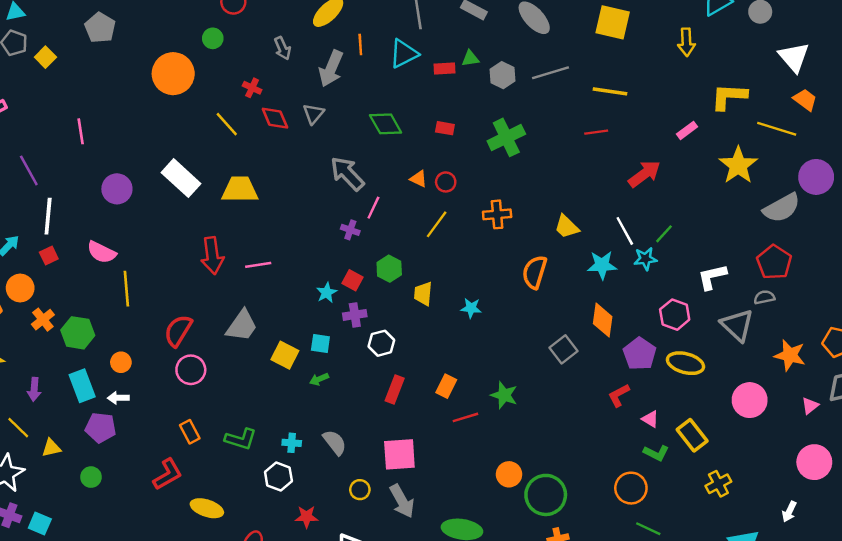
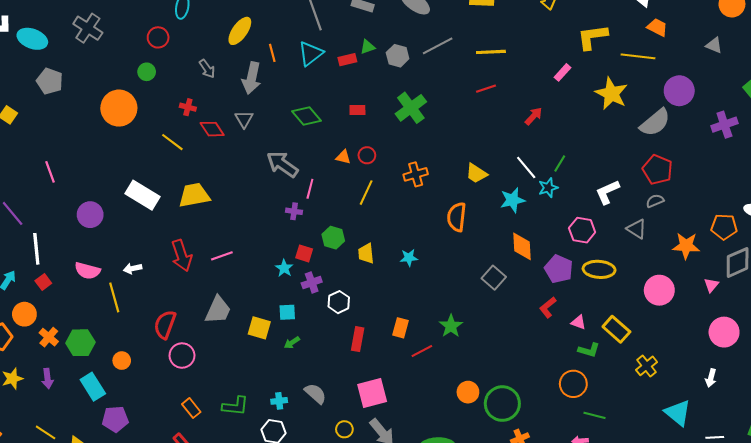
red arrow: (644, 174) -> (534, 116), size x0.7
gray triangle: (737, 325) -> (637, 229), size x0.7
purple arrow: (34, 389) -> (47, 379), moved
green star: (504, 395) -> (451, 326), turned 30
white arrow: (118, 398) -> (133, 268), moved

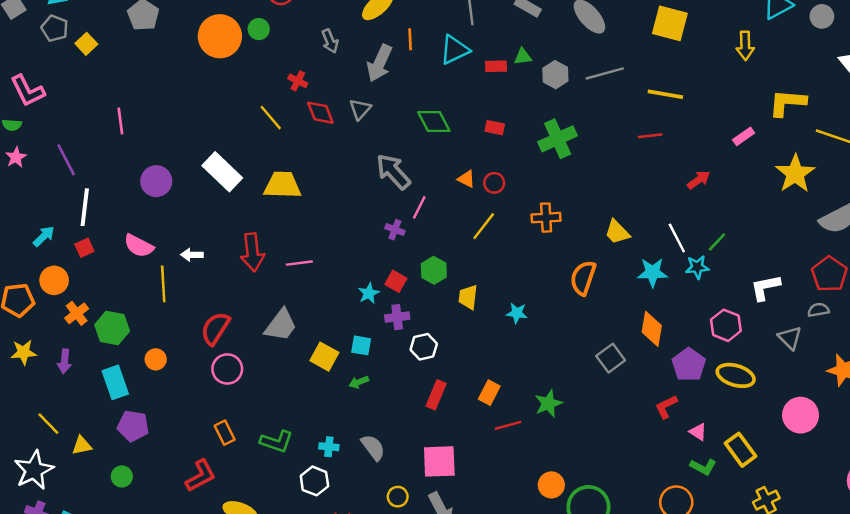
orange circle: (119, 108) -> (220, 36), moved

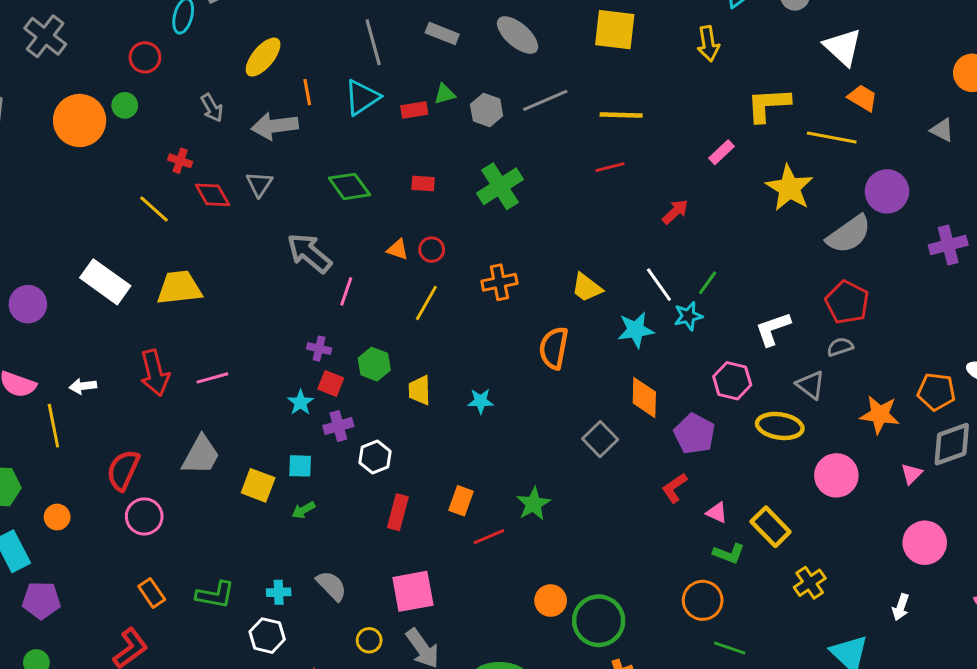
gray arrow: (379, 63) -> (275, 126), turned 66
purple cross: (395, 230) -> (319, 349), moved
yellow ellipse: (736, 375) -> (780, 426), moved

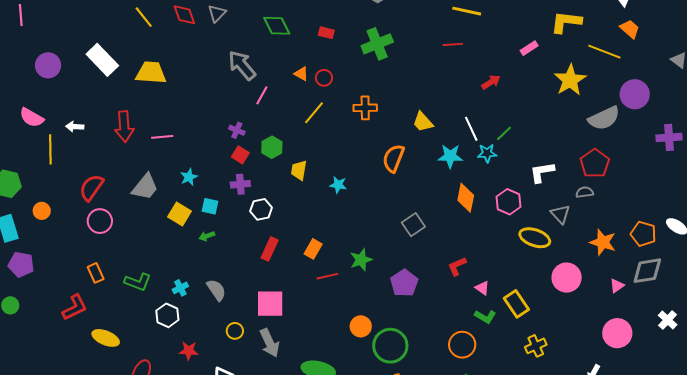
orange diamond: (644, 397) -> (466, 198), moved
cyan star: (301, 402) -> (189, 177), moved
purple pentagon: (694, 434) -> (404, 283), moved
cyan cross: (279, 592) -> (180, 288), turned -35

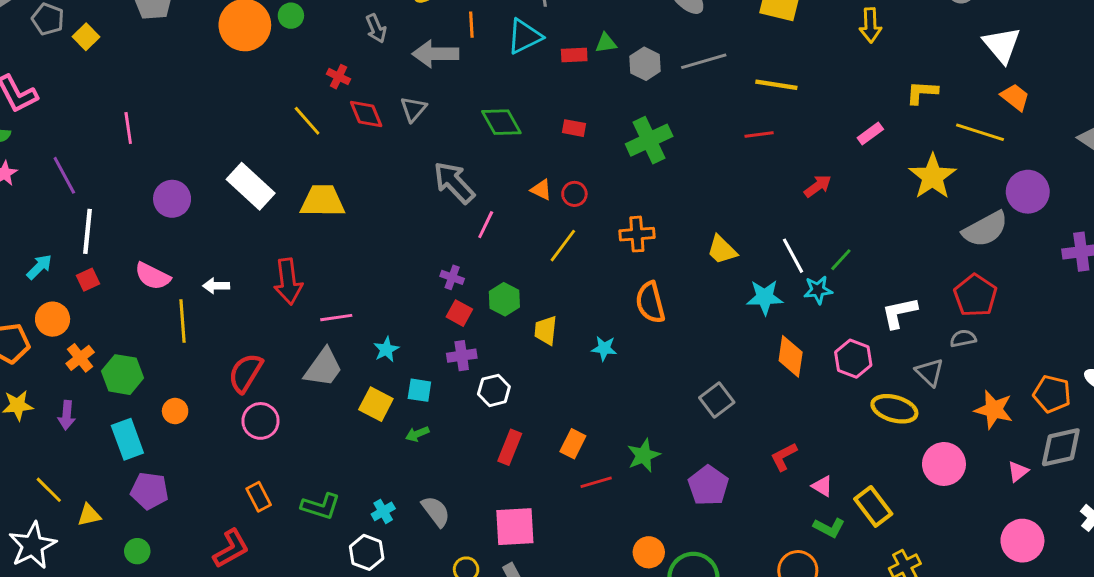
yellow L-shape: (566, 22) -> (922, 92), size x0.7
pink line: (162, 137) -> (336, 318), moved
orange semicircle: (393, 158) -> (650, 302), moved, turned -32

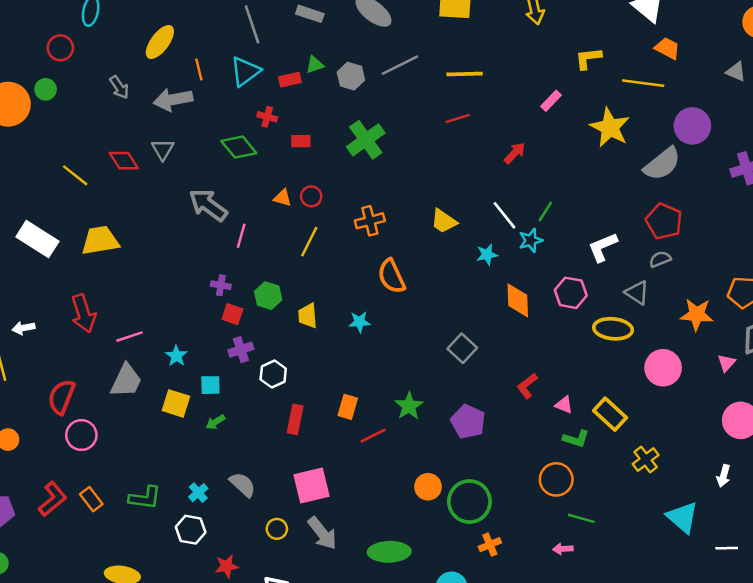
red cross: (339, 77) -> (267, 117), moved
cyan star: (765, 297) -> (487, 255), size x0.7
red L-shape: (231, 549) -> (52, 499), moved

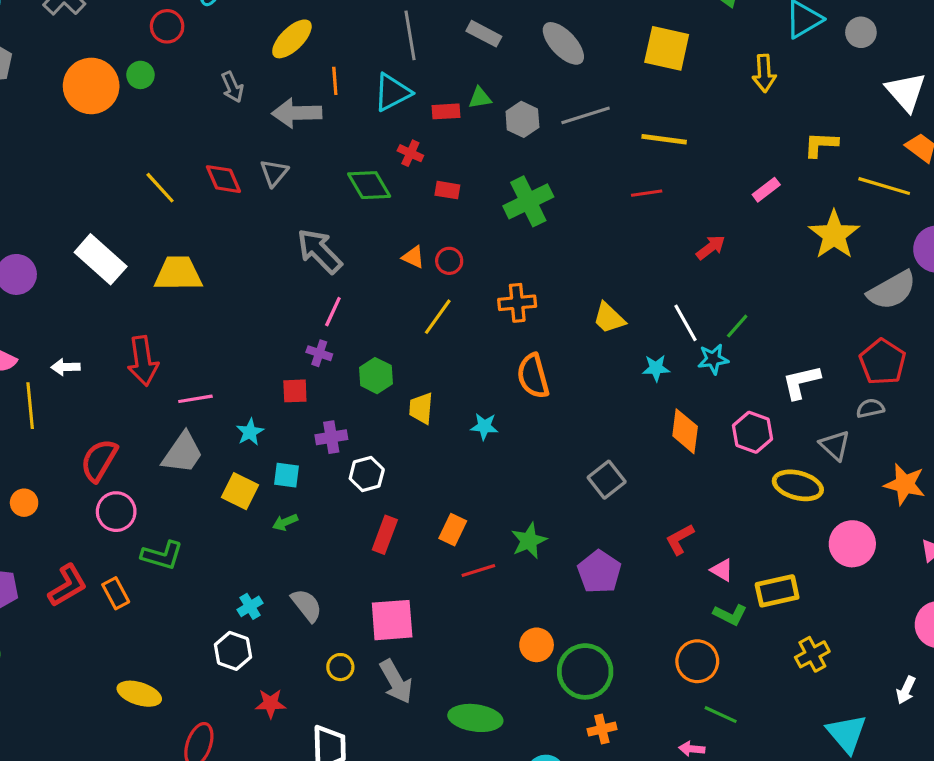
pink line: (241, 236) -> (333, 312), moved
red square: (232, 314) -> (295, 391), moved, turned -30
yellow rectangle: (610, 414) -> (777, 591), turned -64
green L-shape: (145, 498) -> (162, 555), moved

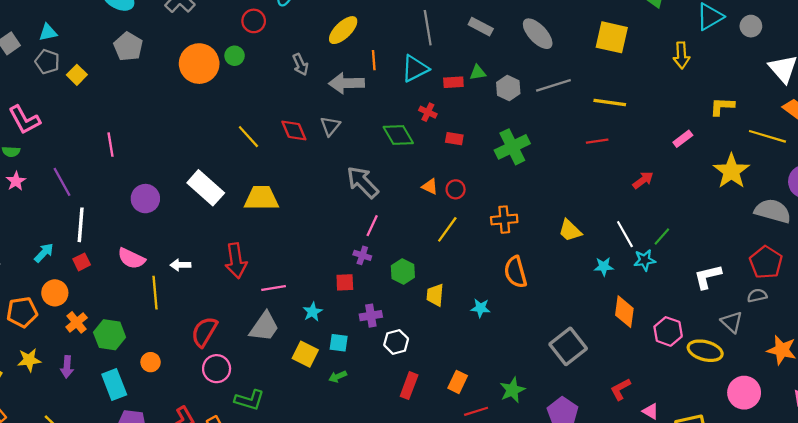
gray semicircle: (892, 290) -> (773, 211), turned -135
pink hexagon: (753, 432) -> (668, 331), moved
gray square: (607, 480) -> (568, 346), size x1.4

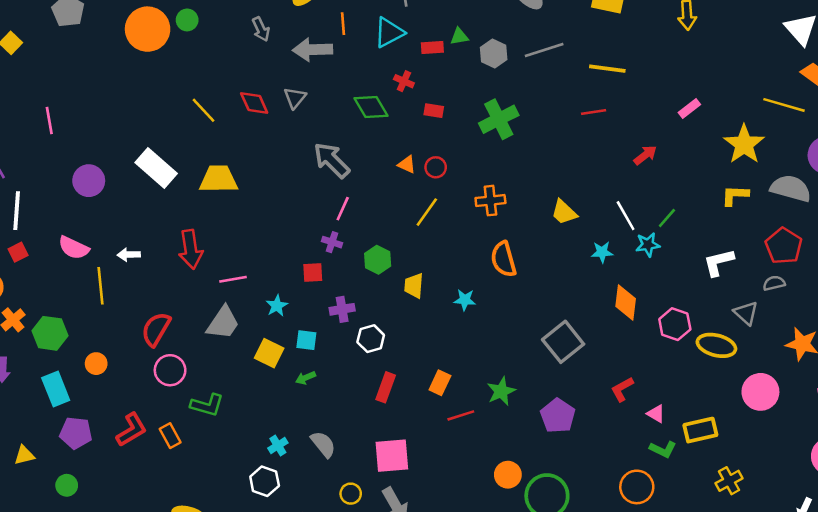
yellow L-shape: (722, 106) -> (735, 195), moved

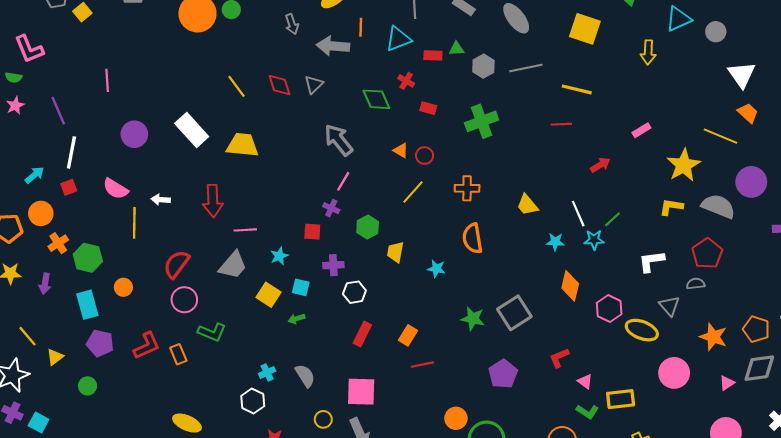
green star: (501, 391) -> (473, 319), moved, turned 30
yellow triangle: (24, 455) -> (55, 357), turned -30

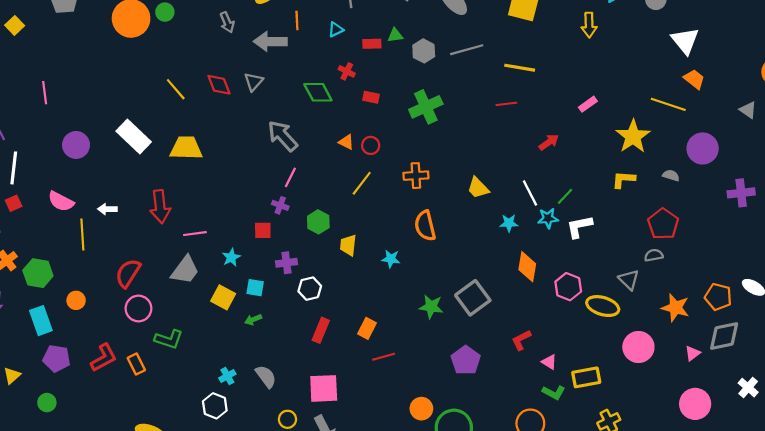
cyan triangle: (398, 39) -> (336, 30), size x0.6
gray semicircle: (718, 206) -> (671, 175), size x0.5
white L-shape: (651, 261) -> (579, 227), moved

